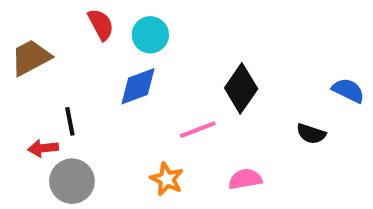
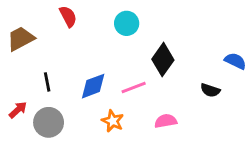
cyan circle: (150, 35) -> (127, 23), moved
blue diamond: (138, 86) -> (93, 86), moved
red arrow: (43, 148) -> (18, 110), moved, turned 144

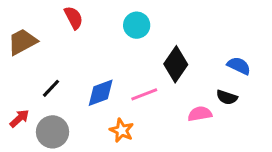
blue semicircle: (235, 61) -> (239, 66), moved
black line: (47, 82) -> (51, 88), turned 54
pink semicircle: (166, 121) -> (200, 114), moved

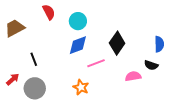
cyan circle: (137, 25) -> (78, 21), moved
blue semicircle: (239, 66) -> (159, 44), turned 63
black line: (51, 88) -> (34, 59), turned -64
blue diamond: (101, 93) -> (78, 45), moved

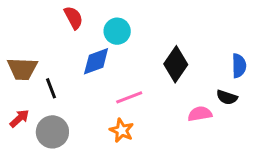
brown trapezoid: (15, 28) -> (22, 69), moved, turned -150
blue diamond: (78, 45) -> (96, 61), moved
pink line: (96, 63) -> (129, 97), moved

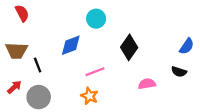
red semicircle: (74, 18) -> (22, 13), moved
cyan circle: (117, 31) -> (96, 19), moved
blue semicircle: (239, 66) -> (187, 46), moved, turned 35
black semicircle: (227, 97) -> (179, 72), moved

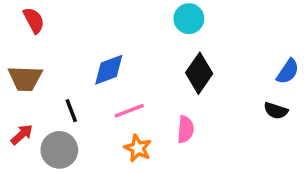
cyan circle: (96, 19) -> (189, 19), moved
black line: (38, 65) -> (71, 111), moved
pink line: (95, 72) -> (129, 111), moved
pink semicircle: (147, 84) -> (185, 129), moved, turned 105

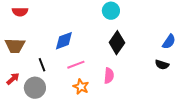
red semicircle: (34, 20) -> (20, 12), turned 119

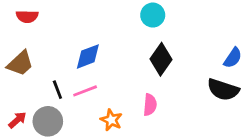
brown trapezoid: (15, 46) -> (20, 63), turned -45
pink line: (76, 65) -> (85, 91), moved
black semicircle: (162, 65) -> (223, 90), size x1.6
red arrow: (13, 79) -> (17, 120), moved

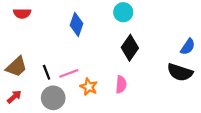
blue diamond: (88, 56) -> (77, 24), moved, turned -50
brown trapezoid: (20, 63) -> (17, 67), moved
orange star: (111, 120) -> (89, 87), moved
gray circle: (48, 121) -> (53, 98), moved

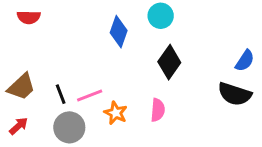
blue diamond: (77, 24) -> (119, 32), moved

